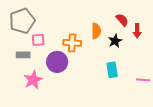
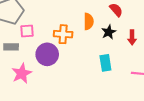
red arrow: (137, 31) -> (132, 37), moved

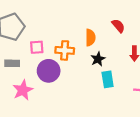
pink square: (27, 31) -> (37, 47), moved
black star: (109, 32) -> (98, 59), moved

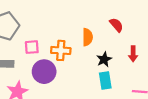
black star: (98, 59) -> (104, 59), moved

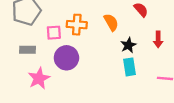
orange semicircle: (87, 37) -> (111, 22), turned -30
orange cross: (61, 50) -> (77, 25), moved

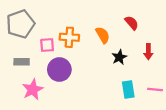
cyan rectangle: (129, 67) -> (128, 90), moved

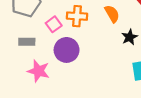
pink square: (47, 45) -> (54, 24), turned -32
pink star: (33, 90) -> (39, 71), turned -30

